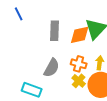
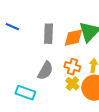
blue line: (19, 14) -> (12, 27), moved, turned -40

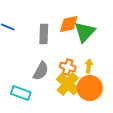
orange diamond: (73, 38) -> (69, 24), moved
yellow cross: (72, 84) -> (68, 84), size x1.6

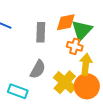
yellow arrow: (89, 66) -> (86, 64), size x1.5
orange cross: (68, 67) -> (75, 46), moved

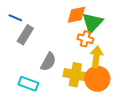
gray rectangle: (41, 32) -> (25, 35), moved, turned 30
yellow cross: (65, 82) -> (75, 75), turned -30

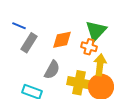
orange diamond: (76, 15) -> (62, 40), moved

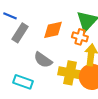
gray semicircle: (52, 70) -> (43, 60), turned 96

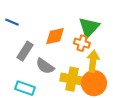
gray rectangle: (20, 33) -> (25, 51), moved

